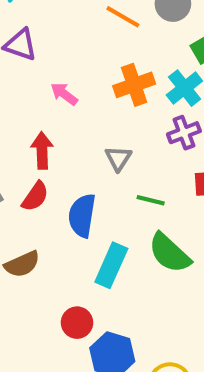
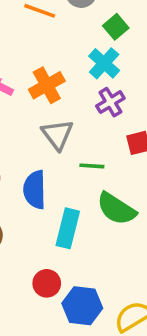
orange cross: (134, 85) -> (47, 85), moved
gray triangle: (118, 158) -> (57, 134), size x1.4

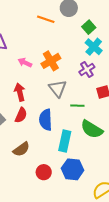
cyan cross: (104, 63) -> (94, 47), moved
red circle: (47, 283) -> (44, 172), moved
blue hexagon: (82, 306) -> (73, 169), moved

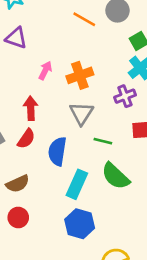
pink arrow: (25, 63) -> (45, 71), turned 80
red circle: (44, 172) -> (18, 218), moved

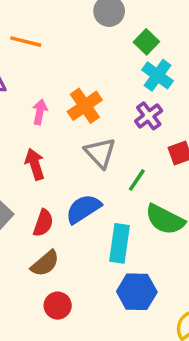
orange line: (84, 19) -> (26, 42), moved
red semicircle: (26, 139) -> (43, 223), moved
green line: (103, 141) -> (137, 180), turned -54
blue semicircle: (57, 151) -> (83, 209), turned 64

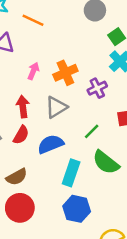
purple cross: (149, 116) -> (97, 88), moved
gray triangle: (100, 153) -> (56, 107), moved, turned 30
red semicircle: (43, 223) -> (21, 135), moved
red circle: (58, 306) -> (20, 208), size x1.5

